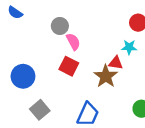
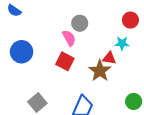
gray circle: (60, 26) -> (80, 23), moved
blue circle: (23, 76) -> (22, 52), moved

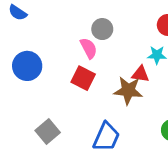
brown star: (100, 71) -> (128, 91), turned -30

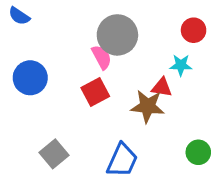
gray circle: (102, 29) -> (117, 35), size x1.6
red square: (83, 78) -> (95, 92), turned 35

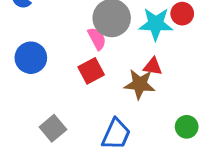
cyan star: (181, 65) -> (156, 24), moved, size x1.6

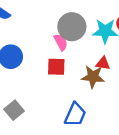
red square: (91, 71) -> (56, 67), turned 30
gray square: (53, 128) -> (14, 110), moved

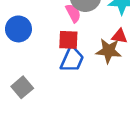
blue trapezoid: (75, 115) -> (72, 59), moved

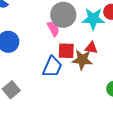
red square: (68, 40) -> (66, 51), moved

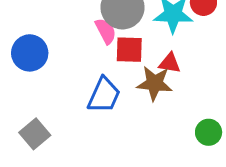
red square: (66, 51) -> (129, 50), moved

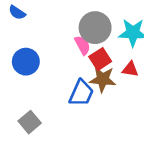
red square: (129, 50) -> (100, 59), turned -35
brown star: (155, 83) -> (103, 79), moved

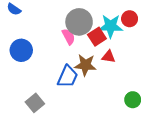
red square: (100, 59) -> (97, 37), moved
gray square: (30, 122) -> (35, 103), moved

